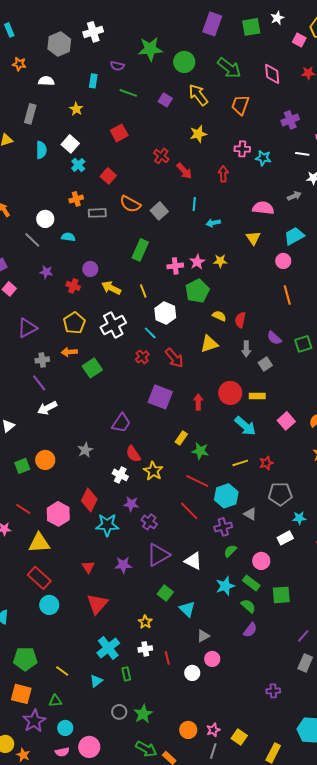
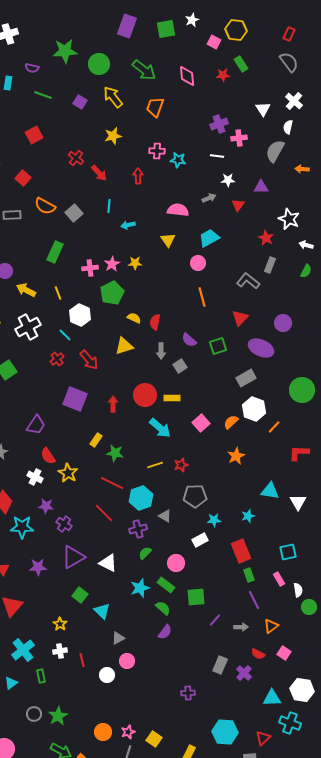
purple cross: (290, 120) -> (219, 124), moved
purple line: (303, 636) -> (215, 620), moved

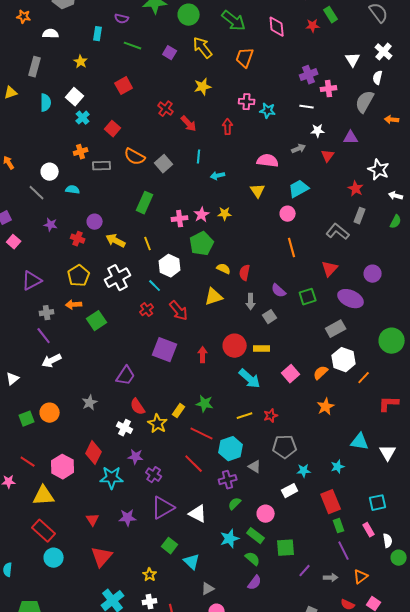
yellow rectangle: (96, 440) -> (179, 411), moved

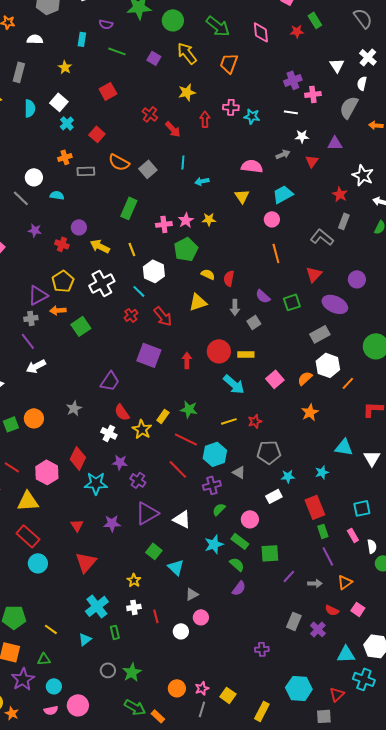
red arrow: (228, 127) -> (205, 119), moved
purple triangle: (32, 281) -> (38, 295), moved

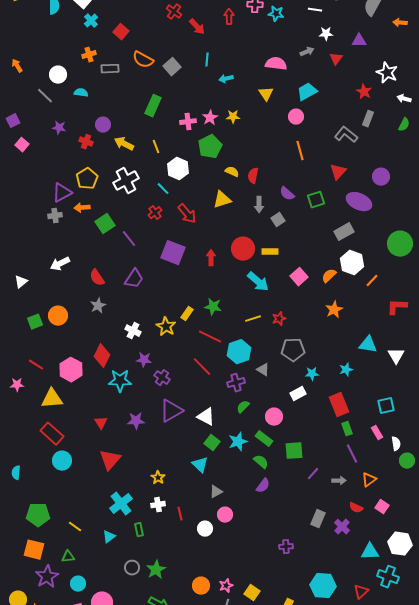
purple line: (28, 341) -> (129, 239), moved
red semicircle: (122, 412) -> (97, 278), moved
green square: (154, 551) -> (212, 443), moved

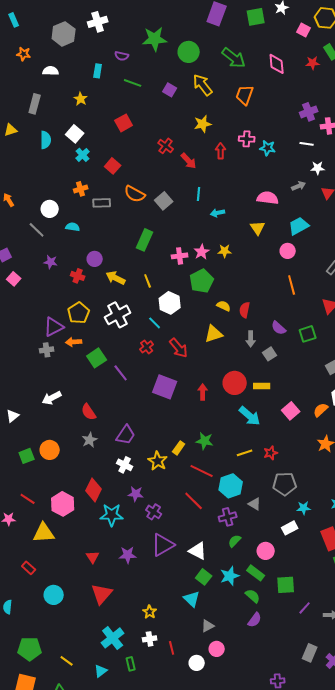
purple trapezoid: (134, 279) -> (126, 435), moved
red rectangle: (52, 434) -> (29, 568), moved, size x0.6

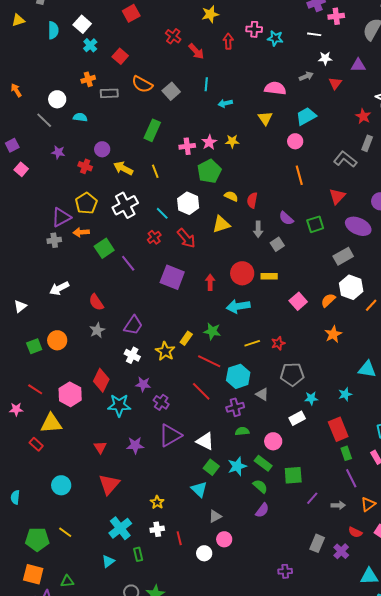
white hexagon: (170, 303) -> (188, 203), moved
cyan arrow: (250, 416) -> (238, 306), moved, turned 130
green semicircle: (235, 541) -> (242, 431), turned 40
red rectangle: (29, 568) -> (36, 444), moved
yellow line: (67, 661) -> (65, 532), moved

